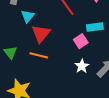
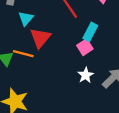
cyan rectangle: (95, 27) -> (90, 32), moved, turned -56
orange line: (39, 55) -> (23, 54), moved

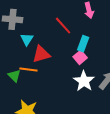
red triangle: (40, 38) -> (41, 54), turned 42
white star: (86, 75) -> (84, 81), size x1.5

